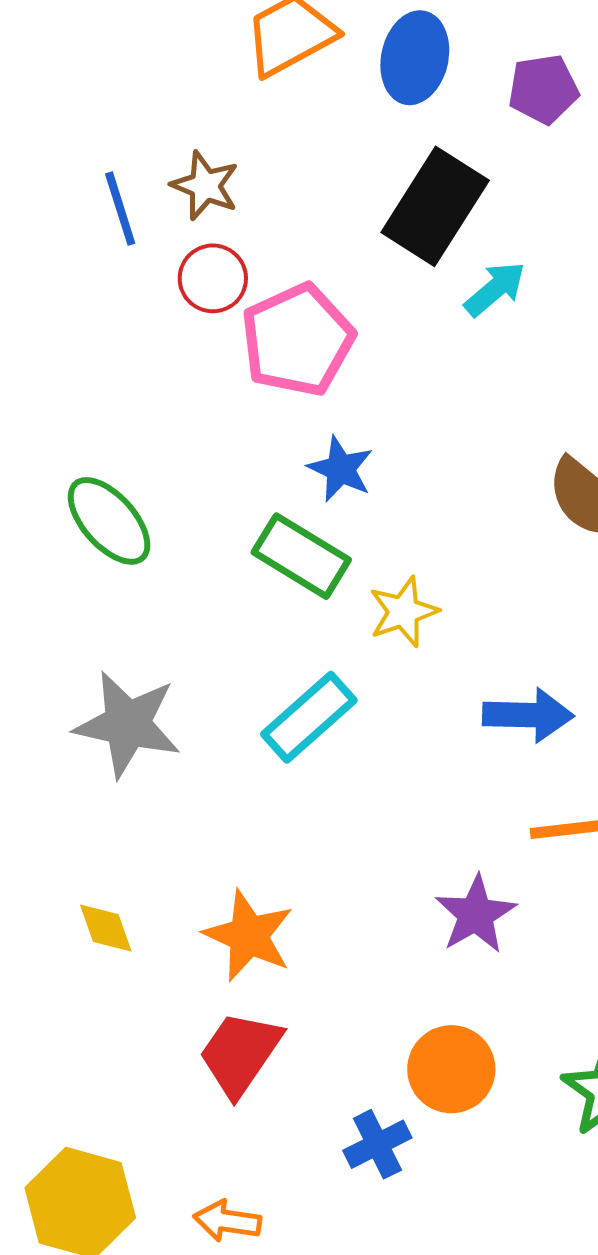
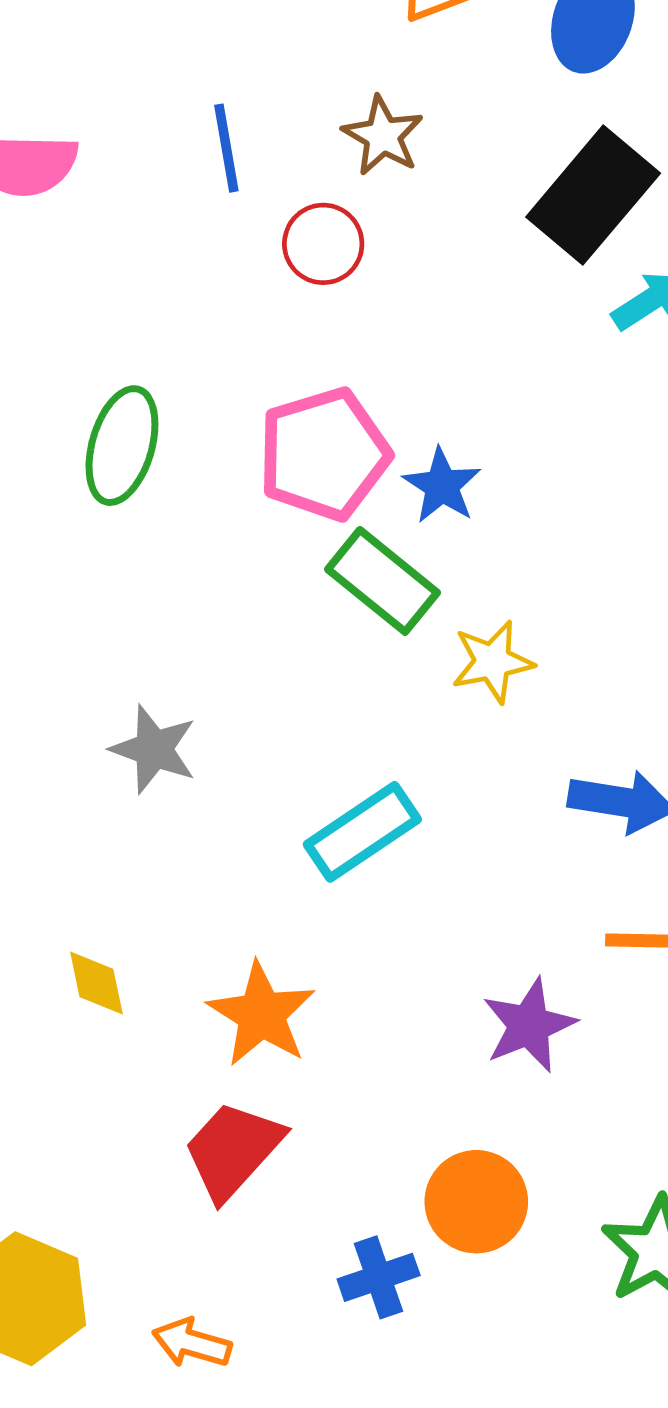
brown star: (205, 186) -> (383, 136), moved
pink pentagon: (297, 340) -> (324, 454), moved
green ellipse: (109, 521) -> (122, 446), moved, turned 50
cyan rectangle: (309, 717) -> (362, 832), moved
gray star: (127, 724) -> (154, 749), size x0.7

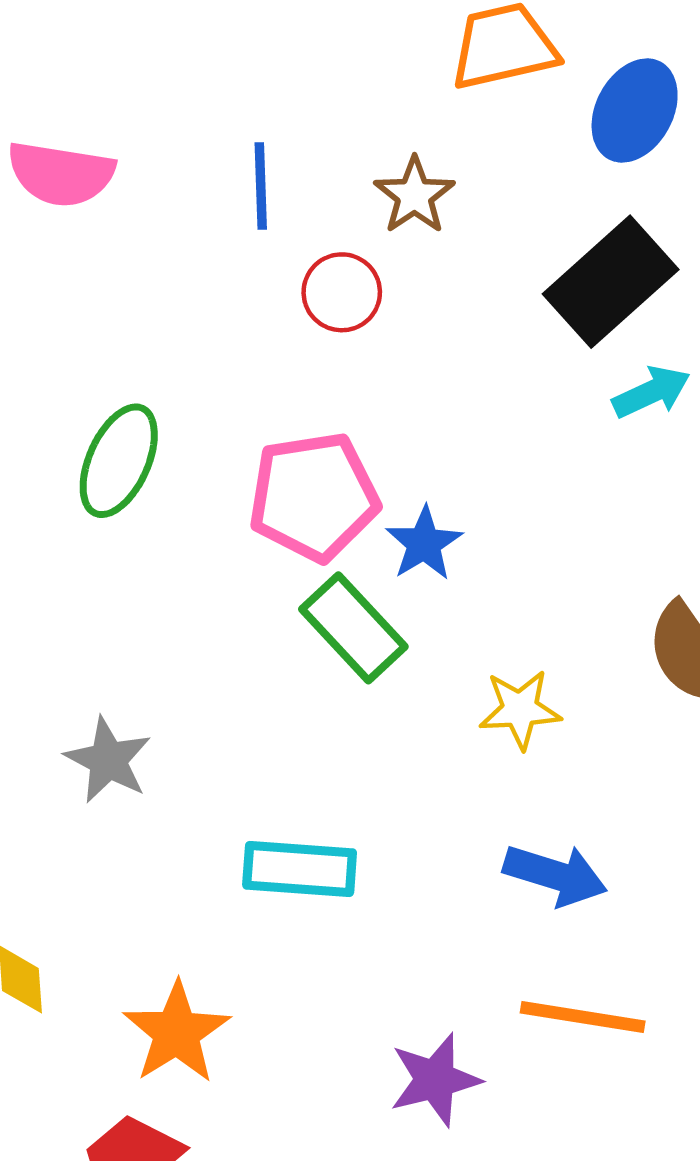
yellow star: (493, 662) -> (520, 709), moved
cyan rectangle: (362, 832) -> (300, 869), turned 30

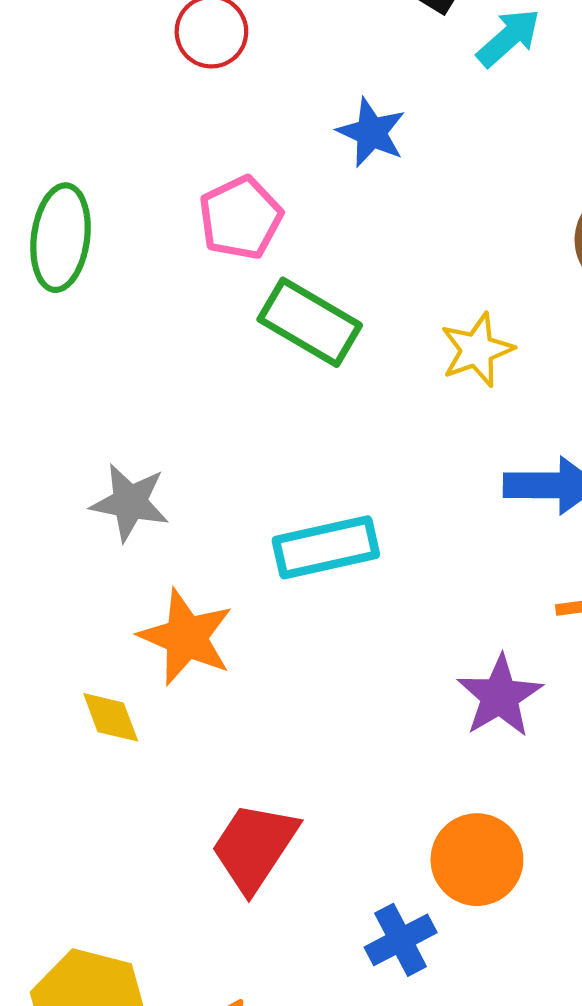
pink pentagon: (314, 497) -> (241, 218), size x0.7
blue star: (424, 544) -> (371, 132), moved
orange star: (177, 1032) -> (186, 637), moved

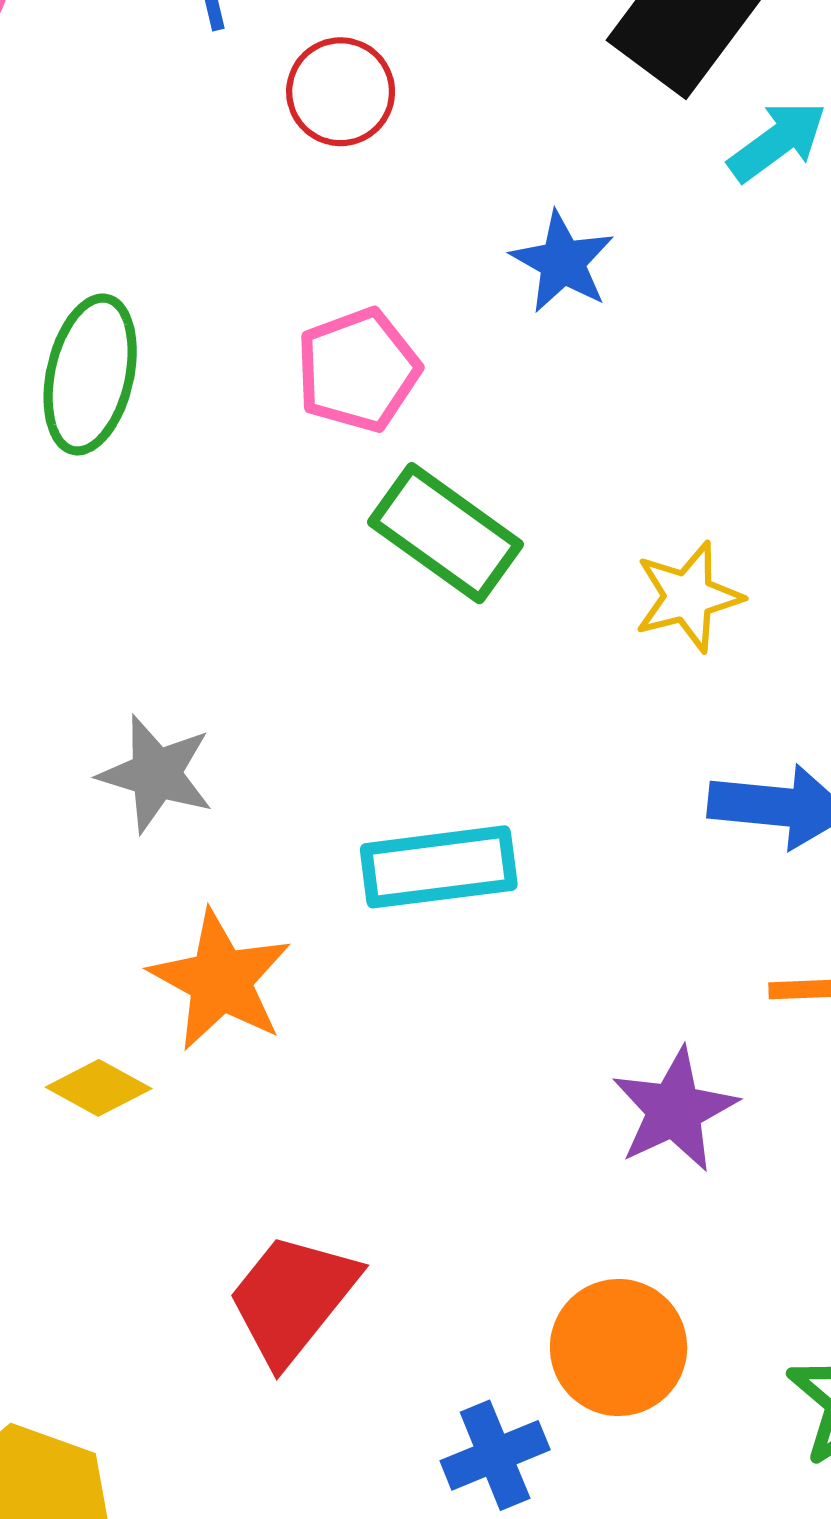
yellow diamond: (111, 717) -> (99, 1088), turned -46

